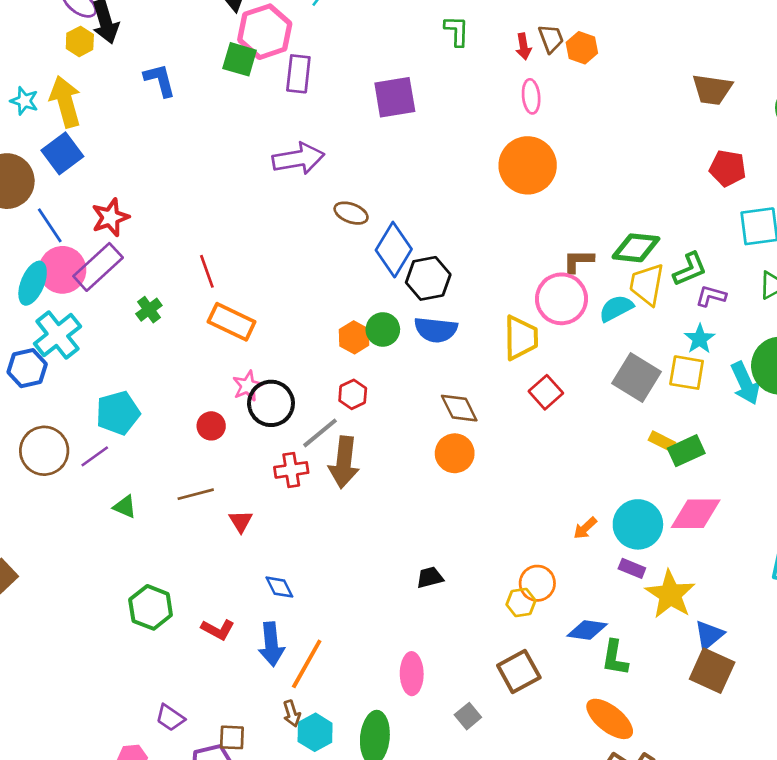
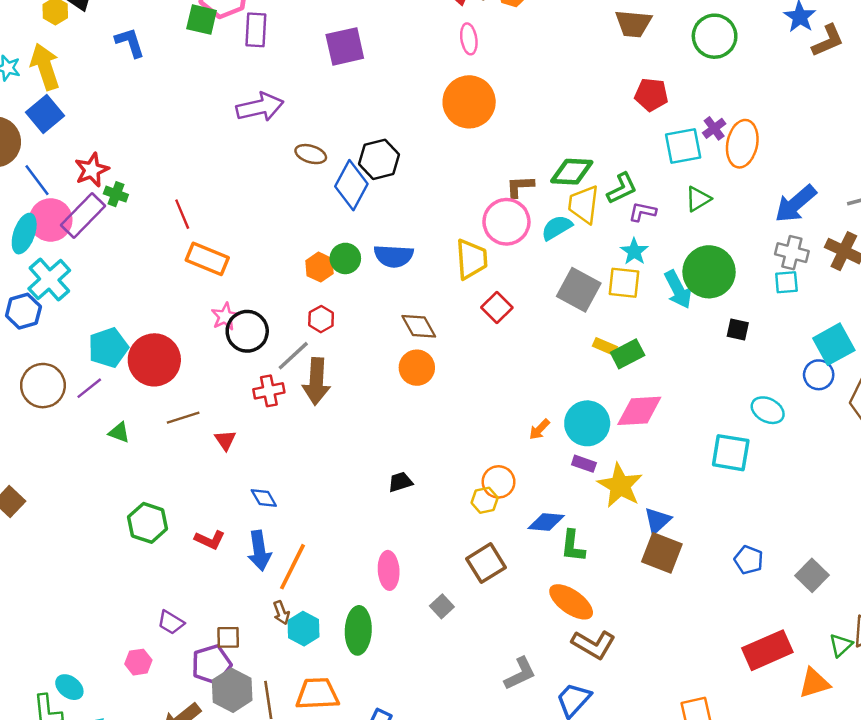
black hexagon: (428, 278) -> (379, 159), moved
green cross: (149, 310) -> (116, 194), moved, turned -30
red circle: (211, 426) -> (154, 360), moved, size x2.0

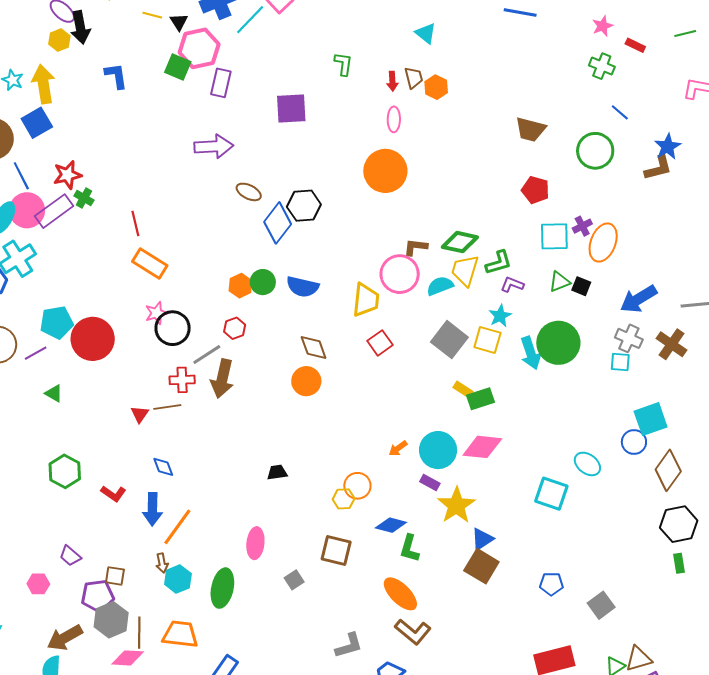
brown L-shape: (828, 41) -> (658, 168), moved
black square: (738, 330) -> (581, 286), moved
brown line: (183, 418) -> (167, 407), moved
blue pentagon: (749, 560) -> (551, 584), turned -30
brown square: (486, 563) -> (336, 551), turned 36

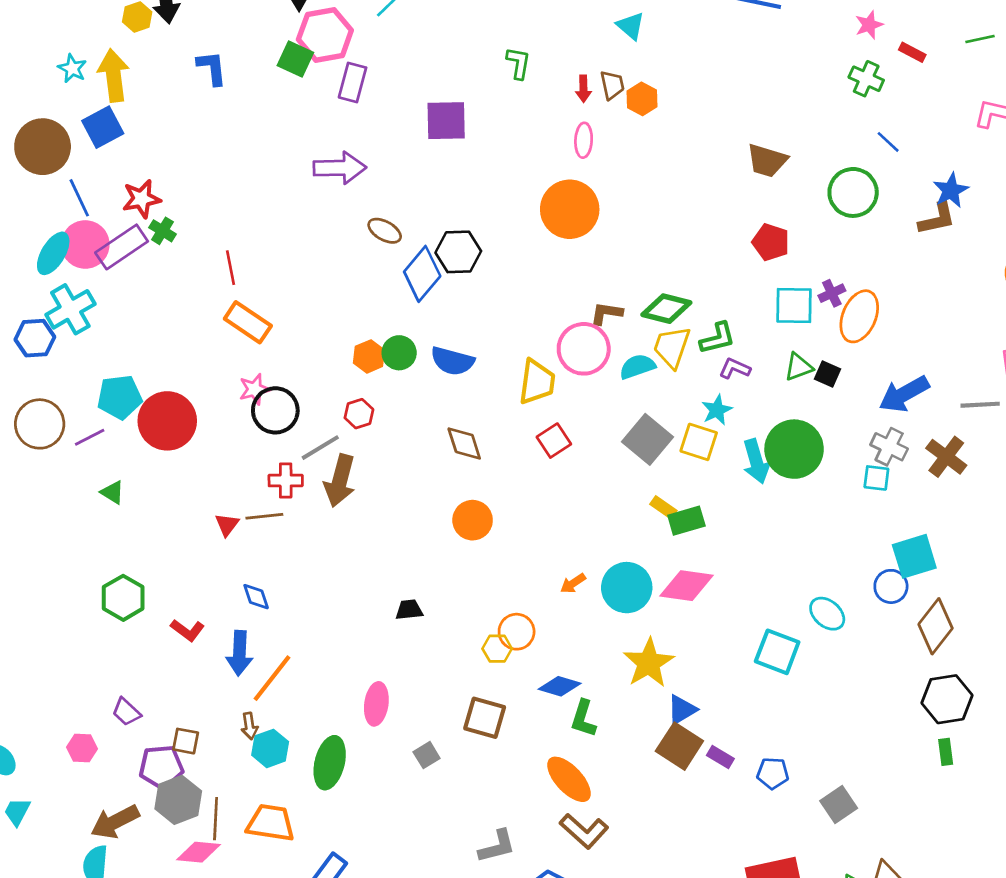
orange circle: (306, 381) -> (473, 520), moved
purple rectangle: (430, 483) -> (720, 757), moved

